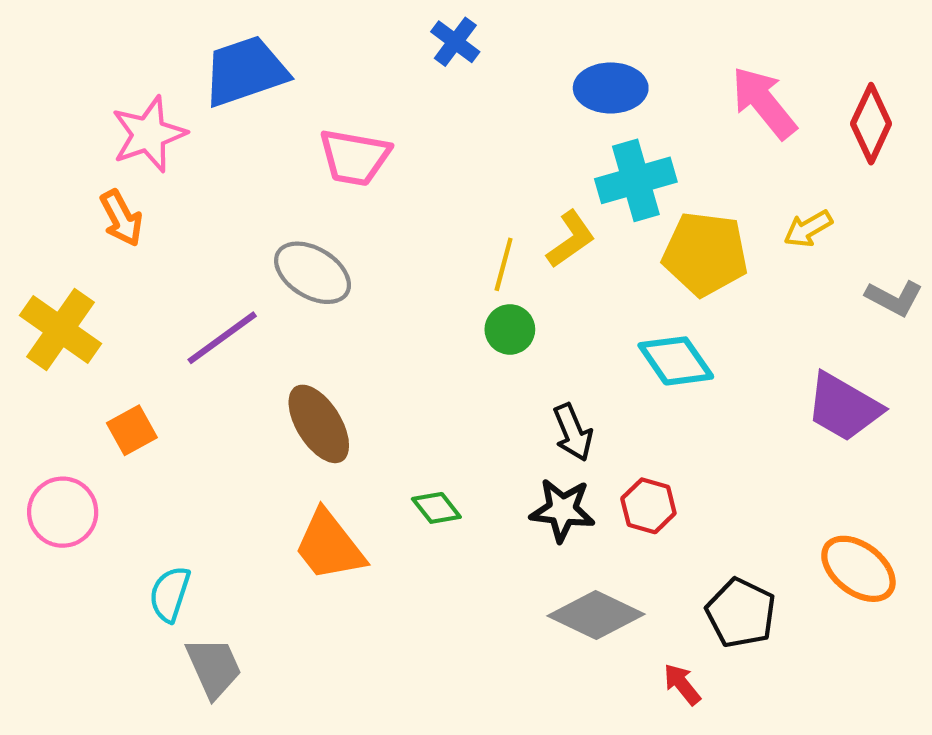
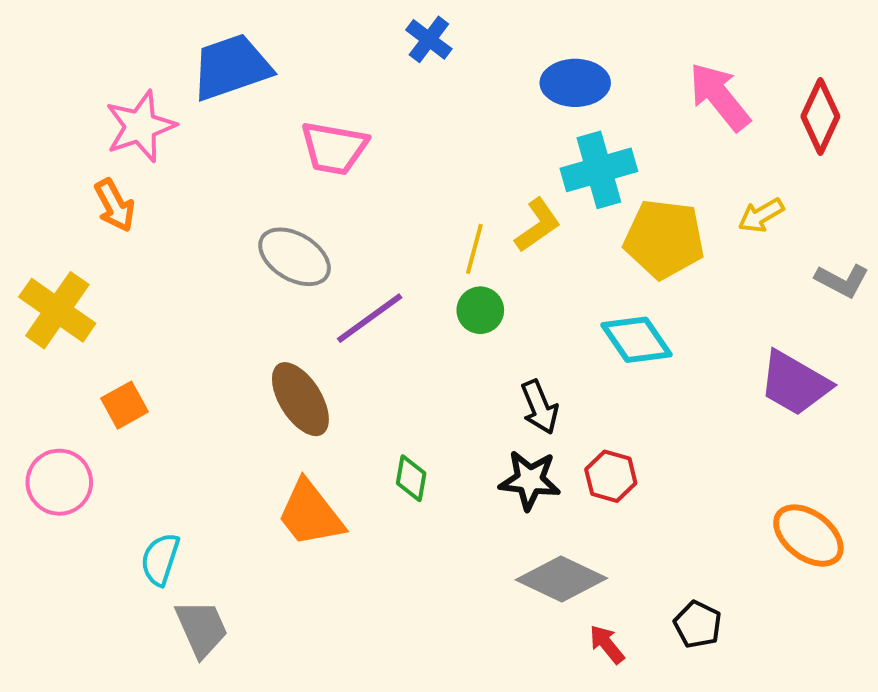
purple line: (222, 338) -> (370, 318), moved
green diamond: (436, 508) -> (411, 478), turned 48
black pentagon: (741, 613) -> (698, 624), moved, size x0.7
red arrow: (682, 684) -> (607, 644), moved

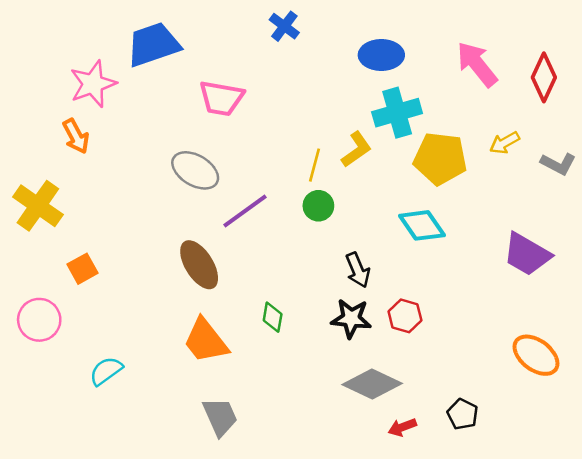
gray L-shape: (842, 281) -> (558, 164), moved
cyan semicircle: (160, 559) -> (106, 371), turned 36
gray trapezoid: (202, 628) -> (220, 417), moved
red arrow: (607, 644) -> (402, 427), turned -72

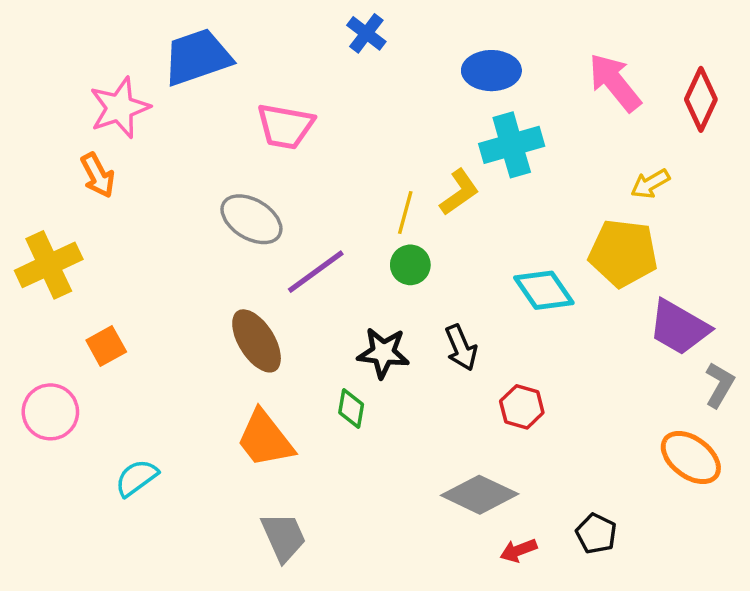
yellow pentagon: (440, 159) -> (623, 253), moved
gray L-shape: (558, 164) -> (720, 385), moved, turned -88
yellow cross: (38, 206) -> (49, 265), turned 30
black star: (351, 318) -> (383, 353), moved

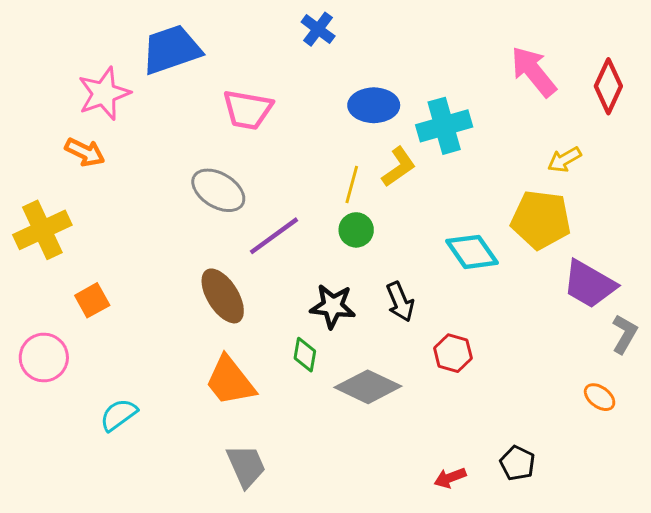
blue ellipse: (491, 71) -> (374, 105), moved
orange arrow: (98, 175) -> (85, 152), turned -36
orange ellipse: (691, 458) -> (600, 397), size x0.6
gray diamond: (480, 495) -> (368, 387), moved

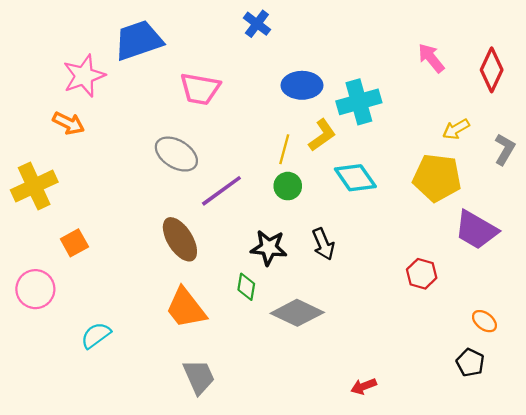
pink arrow: (534, 72) -> (431, 58), size x0.7
cyan diamond: (472, 252) -> (355, 178), moved
gray L-shape: (624, 334) -> (505, 149), moved
red hexagon: (453, 353) -> (422, 274), moved
black pentagon: (517, 463) -> (470, 363), moved

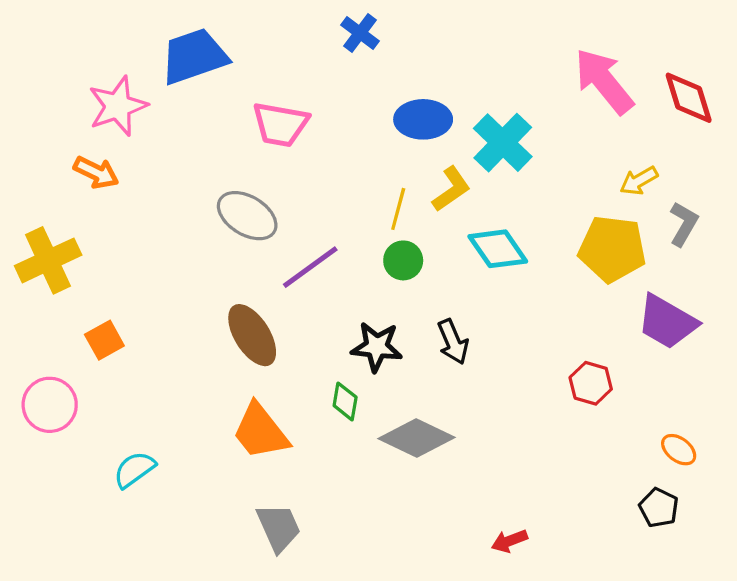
pink arrow: (431, 58) -> (604, 81), size x1.6
red diamond: (492, 70) -> (689, 98), turned -42
cyan cross: (359, 102) -> (503, 143), turned -30
gray L-shape: (505, 149) -> (684, 224), moved

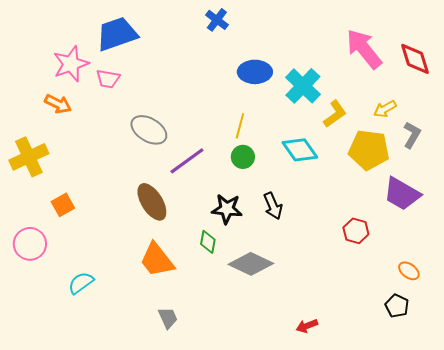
pink trapezoid: (280, 124) -> (108, 79), moved, size x0.7
yellow L-shape: (451, 189) -> (335, 114), moved
gray trapezoid: (279, 528) -> (168, 318), size x0.7

